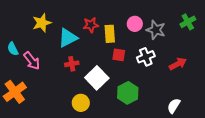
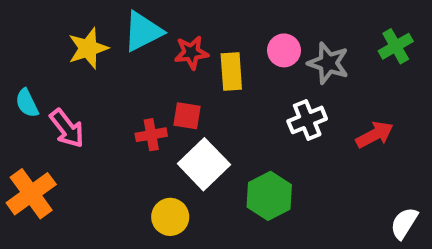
cyan triangle: (68, 38) -> (143, 31), moved
red square: (119, 55) -> (187, 116), moved
white semicircle: (174, 106) -> (404, 223), moved

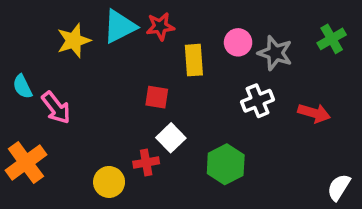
red star: (191, 53) -> (160, 26), moved
red cross: (151, 135) -> (146, 163), moved
red arrow: (375, 135) -> (314, 113), turned 44
white square: (204, 164) -> (171, 138), size x0.7
yellow circle: (170, 217) -> (109, 182), moved

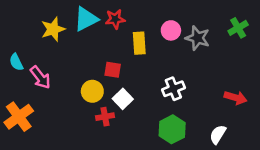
white cross: (257, 101) -> (173, 89), moved
red arrow: (314, 113) -> (236, 98), moved
green hexagon: (226, 164) -> (172, 129), moved
yellow circle: (109, 182) -> (92, 91), moved
white semicircle: (339, 187) -> (218, 134), moved

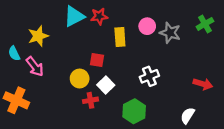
yellow star: (53, 29) -> (38, 36), moved
orange cross: (19, 117) -> (16, 100), turned -30
green hexagon: (172, 129) -> (134, 111), moved

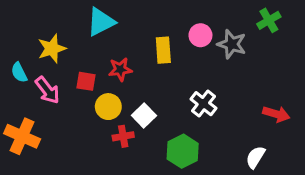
red star: (99, 16) -> (120, 69), moved
green cross: (205, 24) -> (269, 20), moved
red square: (97, 60) -> (86, 81), moved
white cross: (149, 76) -> (203, 104), turned -30

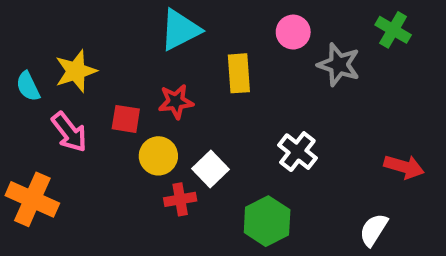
green cross: (269, 20) -> (393, 30), turned -30
cyan triangle: (101, 22) -> (180, 30), moved
pink circle: (200, 35) -> (293, 32), moved
cyan semicircle: (19, 72) -> (28, 86), moved

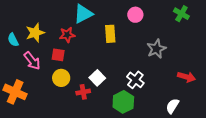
gray star: (339, 65) -> (156, 49), moved, turned 30
red star: (176, 102) -> (67, 35), moved
white cross: (297, 152) -> (135, 80), moved
yellow circle: (158, 156) -> (61, 78), moved

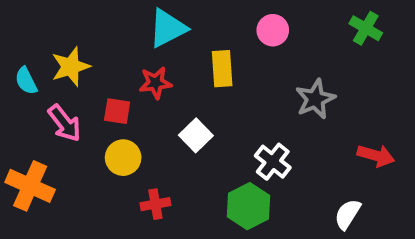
red star: (67, 35) -> (155, 83), moved
white square: (97, 78) -> (196, 135), moved
red cross: (83, 92) -> (155, 204), moved

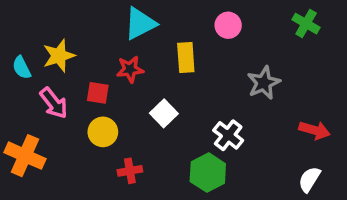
white semicircle: (348, 214) -> (309, 179), moved

